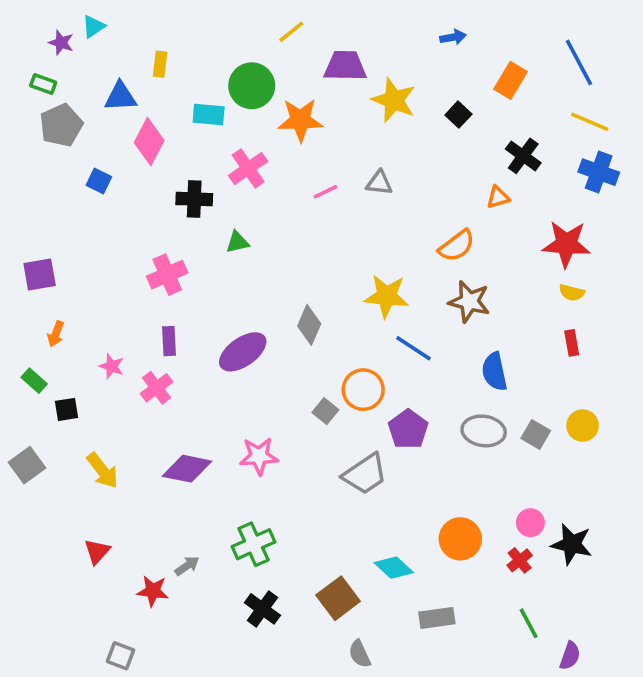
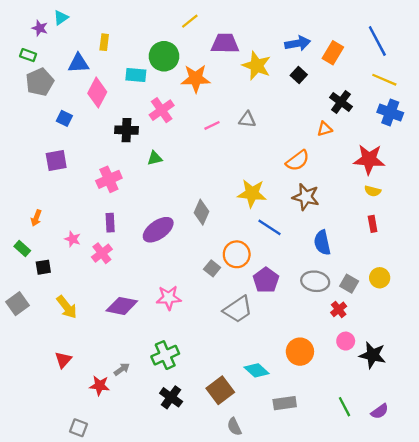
blue arrow: (453, 37) -> (298, 43), moved, size x1.5
purple square: (40, 275) -> (56, 161), moved
red cross: (520, 560) -> (339, 309), moved
purple semicircle: (570, 656) -> (380, 411), moved, turned 36

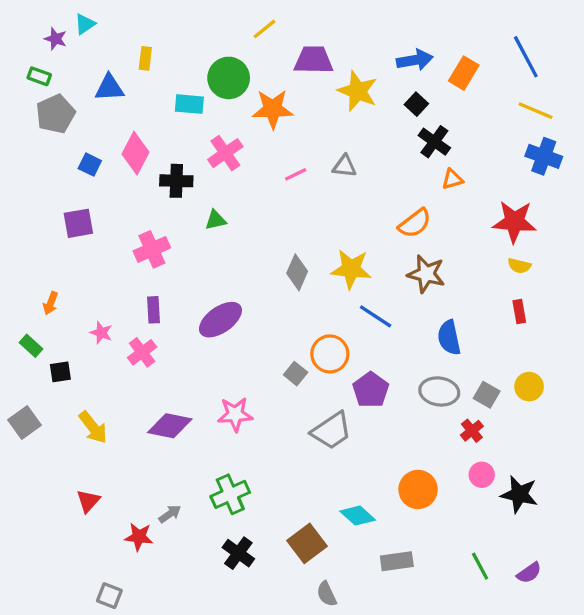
pink diamond: (97, 93) -> (136, 153), moved
black cross: (341, 102) -> (434, 142), moved
gray diamond: (202, 212) -> (297, 272), moved

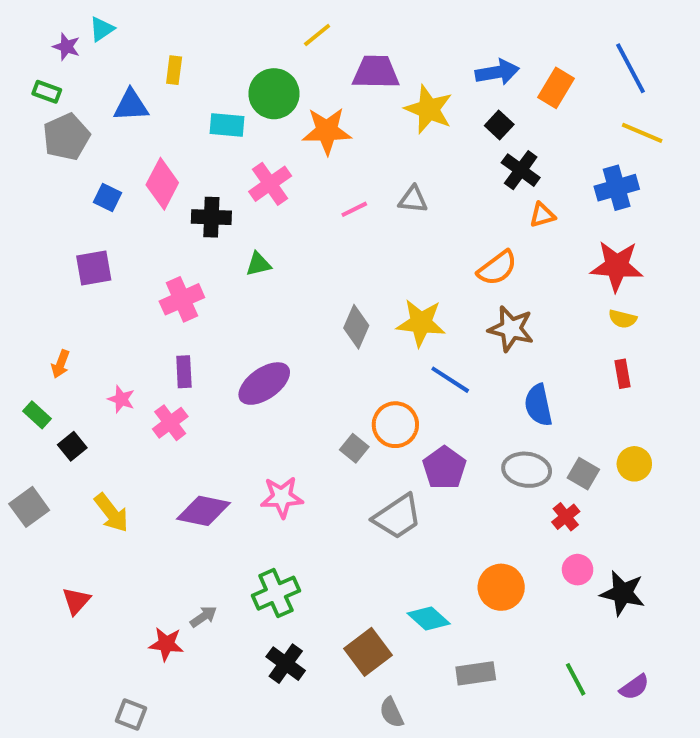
blue cross: (544, 156) -> (617, 188), moved, turned -36
black square: (60, 372) -> (72, 446), turned -30
red triangle: (88, 501) -> (76, 601), moved

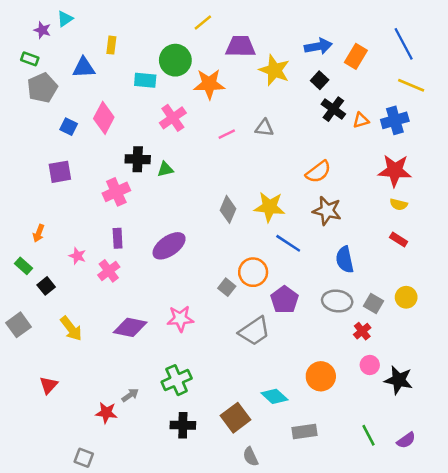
orange triangle: (542, 215) -> (361, 120), moved
black cross: (211, 217) -> (138, 159), moved
red rectangle: (623, 374) -> (399, 240), turned -48
black cross: (286, 664) -> (183, 425), turned -35

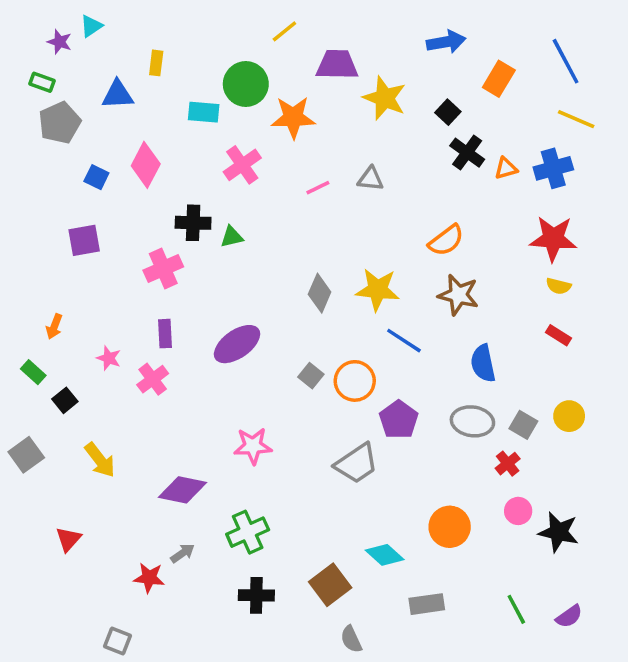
blue arrow: (318, 46) -> (446, 42), moved
gray square: (227, 287) -> (311, 376), moved
purple diamond: (130, 327) -> (183, 490), moved

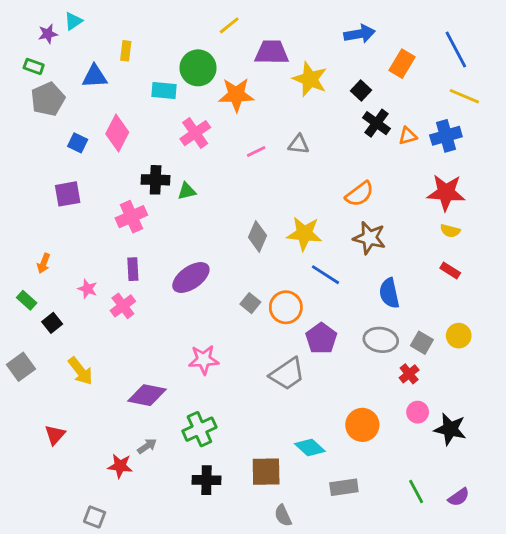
purple star: (60, 42) -> (48, 34), turned -30
brown square: (330, 585) -> (266, 472), turned 36

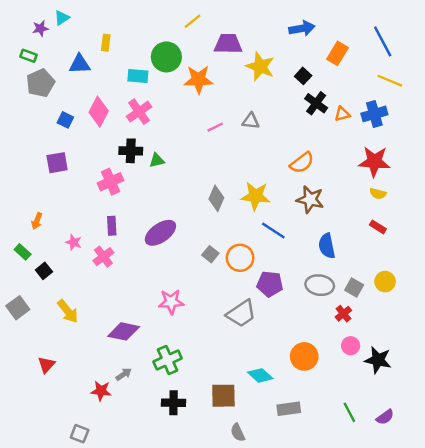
pink cross: (195, 133) -> (139, 112), moved
purple pentagon: (321, 338) -> (270, 284), turned -30

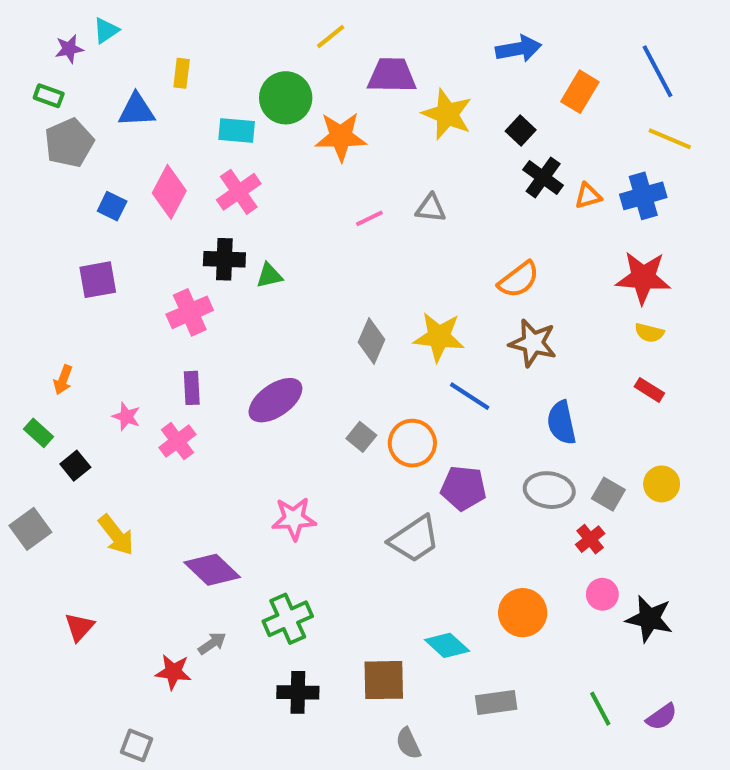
purple diamond: (124, 331) -> (212, 570), turned 32

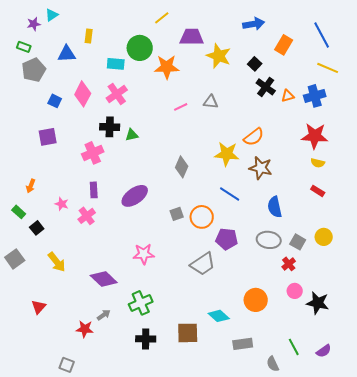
yellow star: (439, 337) -> (227, 154), moved
gray square: (361, 437) -> (177, 214), turned 32
gray semicircle: (408, 743) -> (273, 364), moved

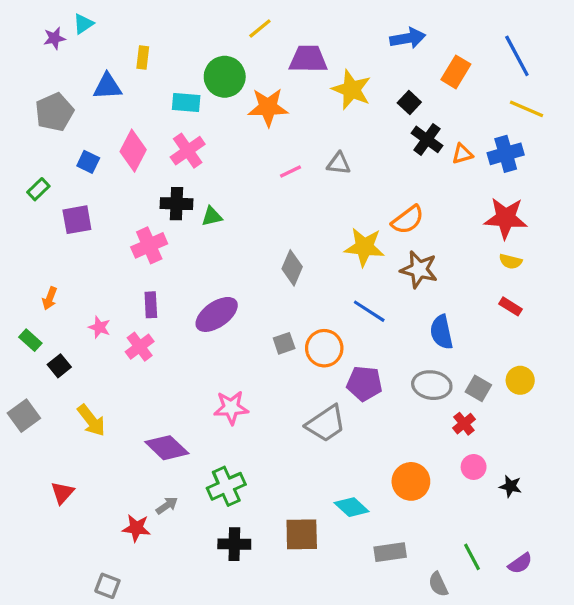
green rectangle: (24, 47) -> (38, 189), moved, turned -64
black star: (318, 303) -> (511, 486), size x0.6

